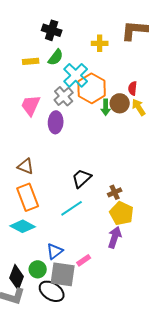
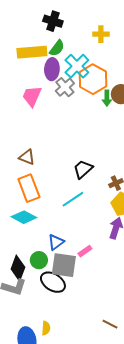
yellow rectangle: (31, 61) -> (32, 52), size x1.8
purple ellipse: (56, 122) -> (52, 69), moved

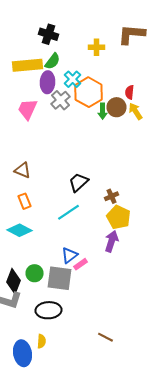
cyan cross: (77, 66) -> (72, 79), size x0.7
orange rectangle: (29, 188) -> (24, 201), size x0.6
blue triangle: (56, 242) -> (70, 255), moved
black ellipse: (53, 282) -> (48, 310), moved, turned -35

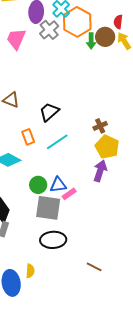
black trapezoid: (78, 182) -> (49, 112), moved
orange rectangle: (24, 201) -> (28, 137), moved
blue triangle: (70, 255) -> (58, 185), turned 30
green circle: (34, 273) -> (38, 185), moved
black ellipse: (48, 310) -> (53, 240), moved

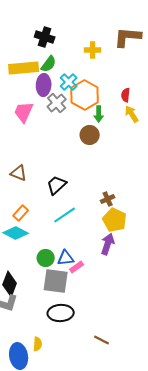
brown circle: (105, 37) -> (90, 135), moved
orange rectangle: (28, 137) -> (21, 213), moved, turned 63

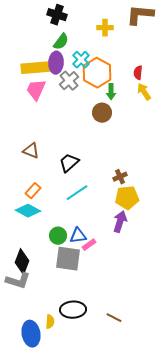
yellow rectangle: (24, 68) -> (36, 68), moved
yellow pentagon: (115, 220) -> (127, 198), turned -30
black ellipse: (61, 313) -> (73, 310), moved

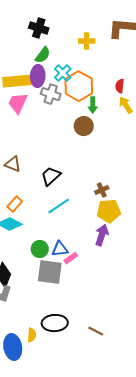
gray cross: (69, 81) -> (51, 94), turned -30

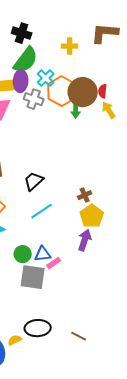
green semicircle: (43, 55) -> (26, 60), size x1.6
brown circle: (84, 126) -> (83, 92), moved, size x1.5
yellow pentagon: (109, 211) -> (92, 216), turned -30
yellow semicircle: (32, 335) -> (15, 340), turned -120

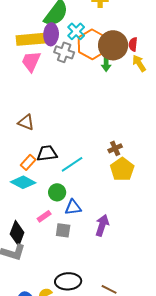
black trapezoid: (34, 181) -> (47, 153), moved, turned 35
purple arrow: (85, 240) -> (102, 225), moved
green circle: (23, 254) -> (57, 192), moved
pink rectangle: (54, 263) -> (44, 216), moved
gray square: (33, 277) -> (63, 230), size x0.6

